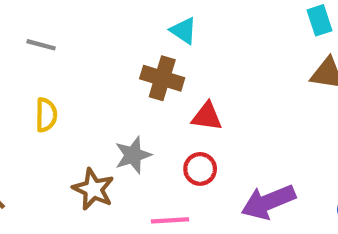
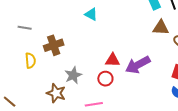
brown cross: (162, 78) -> (54, 45), moved, turned -30
red triangle: (207, 116) -> (112, 60), moved
purple arrow: (268, 202) -> (138, 65), moved

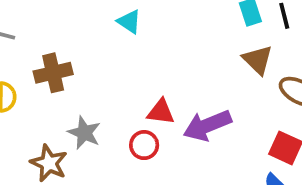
brown triangle: (161, 28) -> (258, 60), turned 36
gray star: (73, 75) -> (84, 133), turned -30

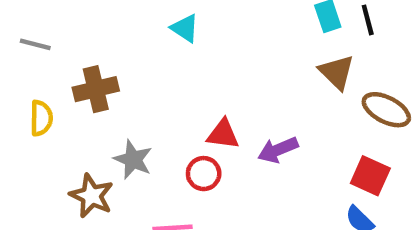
purple arrow: (207, 125) -> (278, 150), size x0.7

